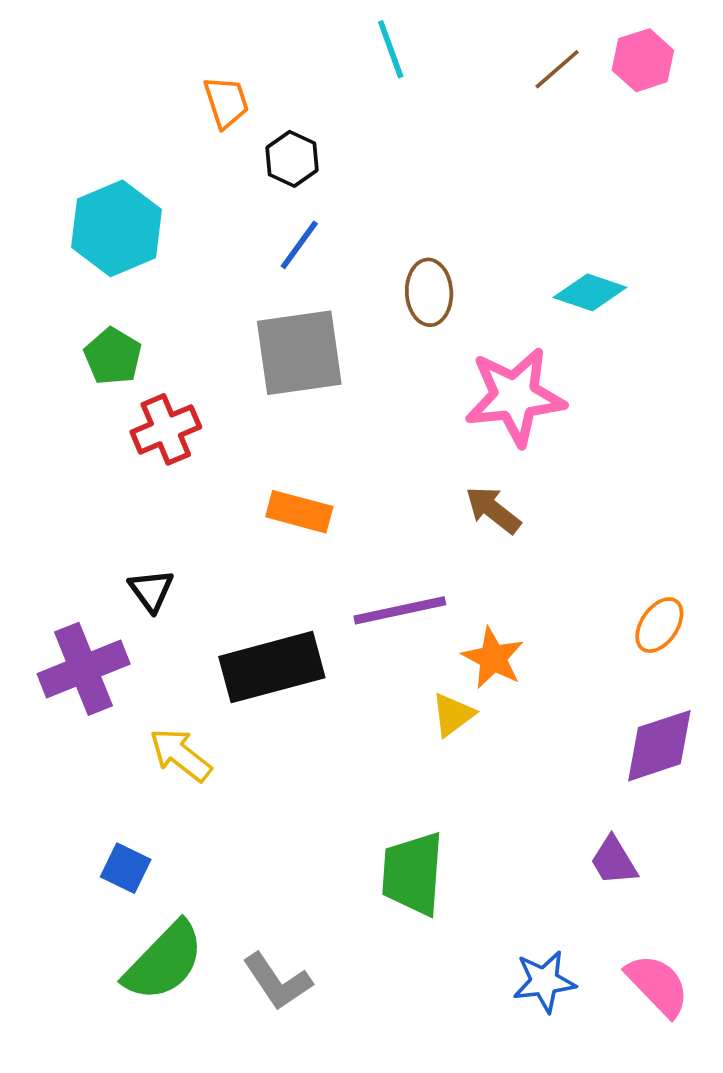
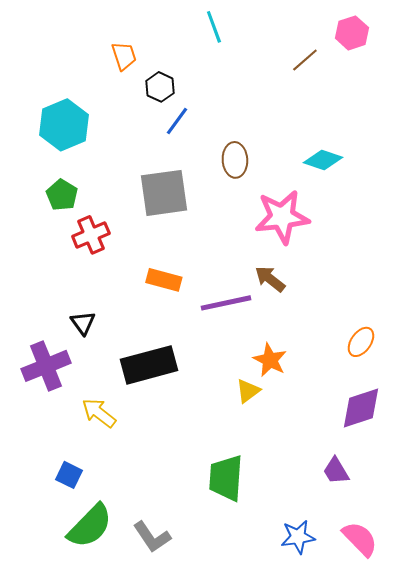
brown line: (557, 69) -> (305, 60), moved
blue line: (299, 245) -> (177, 121), moved
purple line: (400, 610) -> (226, 303), moved

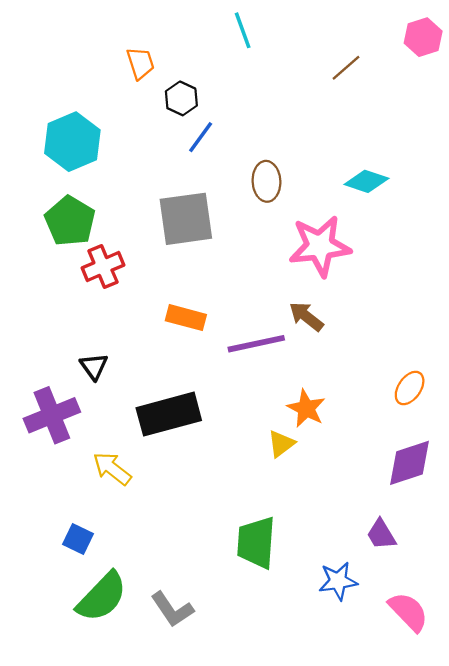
pink hexagon: (352, 33) -> (423, 37), moved
green pentagon: (62, 195) -> (70, 221), size x1.4
blue star: (298, 537) -> (338, 581), moved

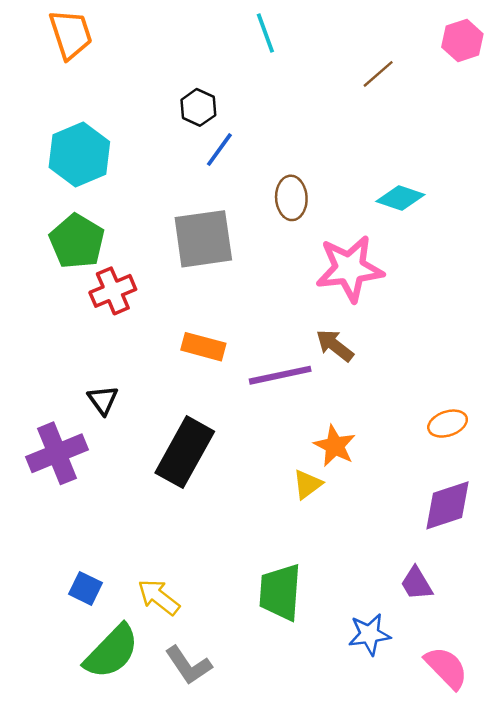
orange trapezoid: (140, 63) -> (71, 34), moved, size x1.4
orange ellipse: (410, 388) -> (448, 424), turned 36
black rectangle: (169, 414) -> (185, 452), turned -46
yellow arrow: (112, 469) -> (159, 597), moved

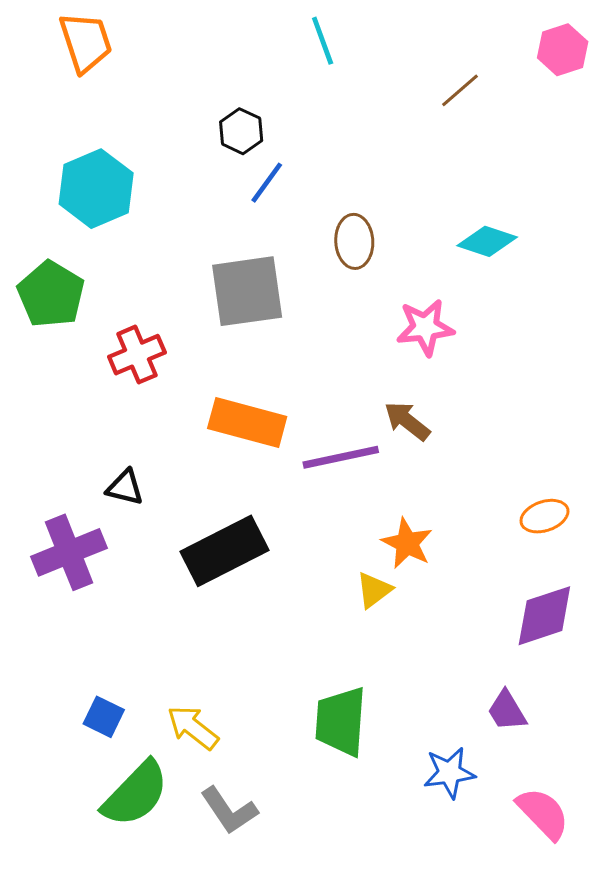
green pentagon: (77, 241) -> (51, 294), moved
pink star: (350, 269) -> (425, 327), size x0.7
orange rectangle: (203, 347) -> (247, 423), size x1.4
black triangle: (103, 400) -> (125, 487), turned -40
black rectangle: (185, 452) -> (224, 551), turned 34

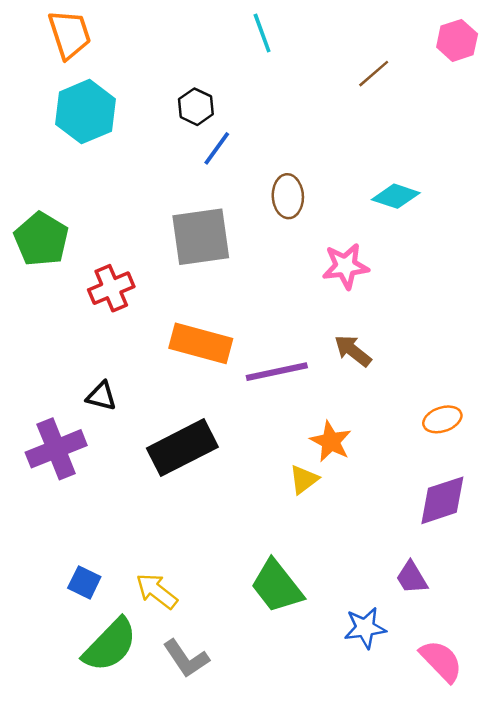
cyan hexagon: (96, 189) -> (85, 112), moved
brown arrow: (407, 421) -> (353, 351), moved
green trapezoid: (341, 721) -> (277, 586), turned -42

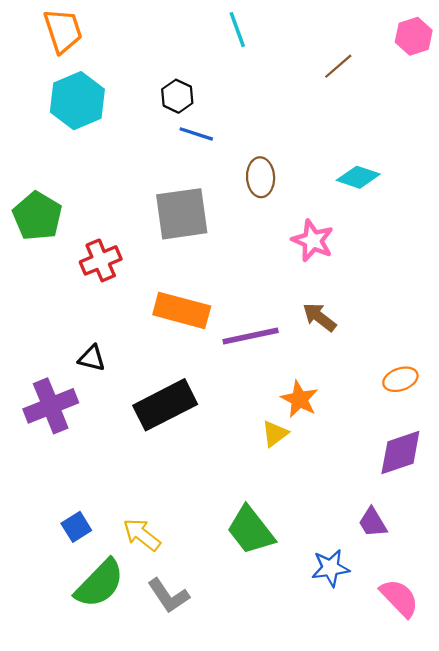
blue line: (217, 148) -> (196, 134), turned 72
pink star: (345, 266) -> (313, 240), turned 30
blue square: (84, 582) -> (76, 527), turned 32

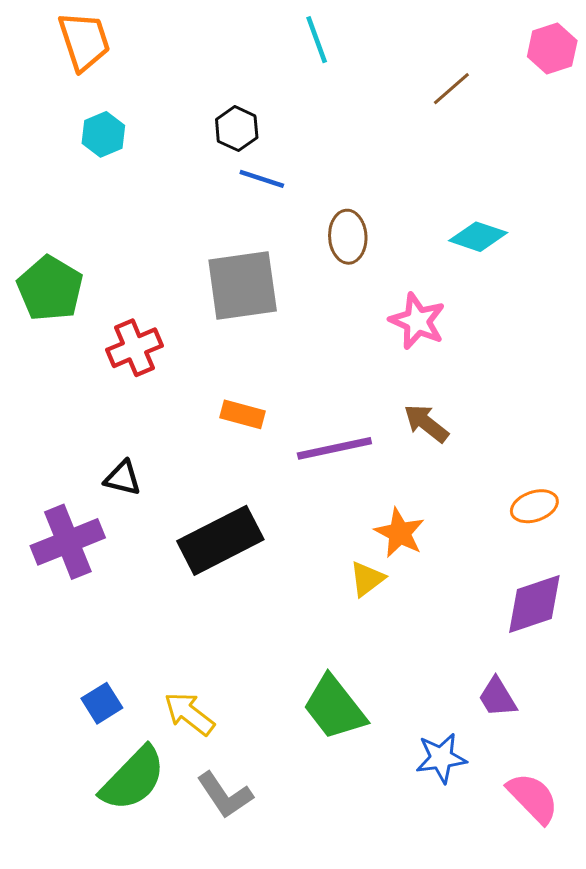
cyan hexagon: (77, 101) -> (103, 134), size x0.6
orange rectangle: (182, 310) -> (243, 414), size x0.6

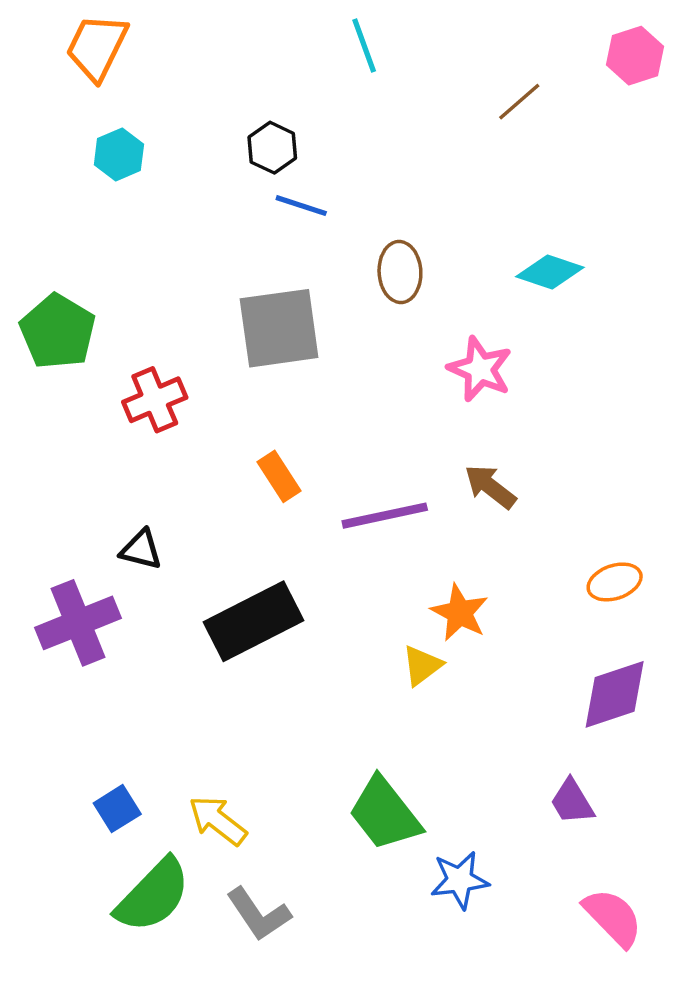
orange trapezoid: (84, 41) -> (97, 47), turned -136
orange rectangle: (243, 414) -> (279, 476), turned 42
blue star: (441, 758) -> (460, 880), moved

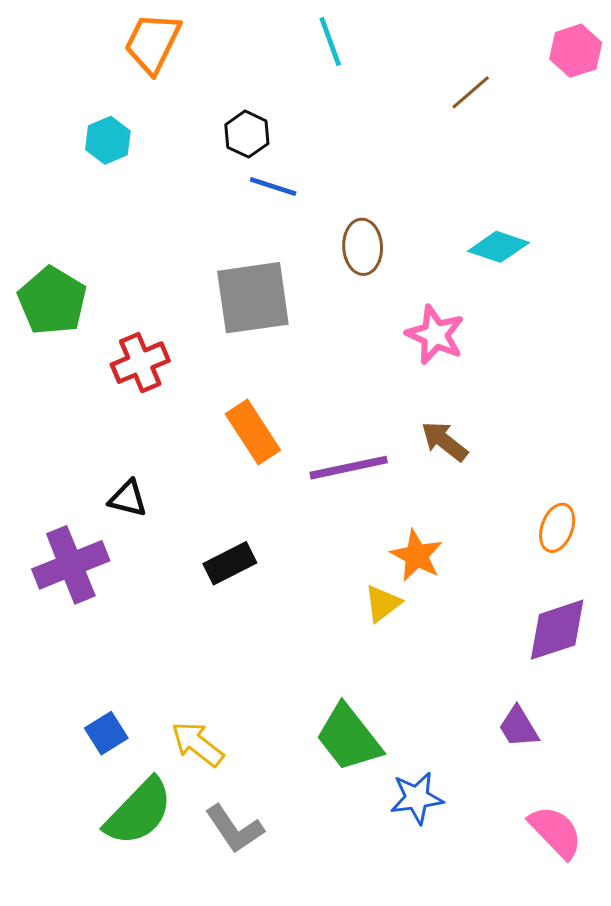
orange trapezoid: (97, 47) -> (153, 43), moved
orange rectangle: (279, 476) -> (253, 432), size x1.4
orange ellipse: (615, 582) -> (557, 528), turned -51
black rectangle: (253, 621) -> (230, 563), size x0.6

